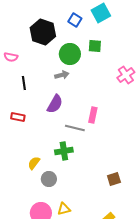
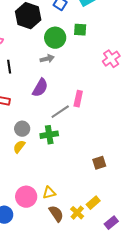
gray line: (75, 128) -> (60, 112), turned -48
gray circle: (49, 179) -> (22, 129), moved

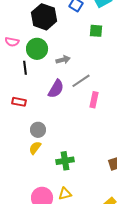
green circle: (55, 38) -> (37, 49), moved
gray line: (60, 112) -> (81, 81), moved
green cross: (49, 135) -> (65, 161), moved

